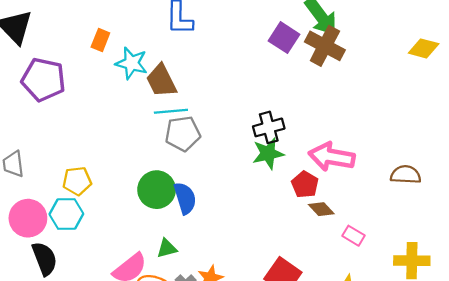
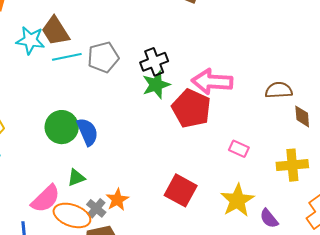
cyan star: (131, 63) -> (30, 40), moved
gray pentagon: (183, 134) -> (103, 57), moved
red pentagon: (305, 185) -> (191, 108), size x1.6
brown diamond: (321, 209) -> (302, 116), moved, turned 45

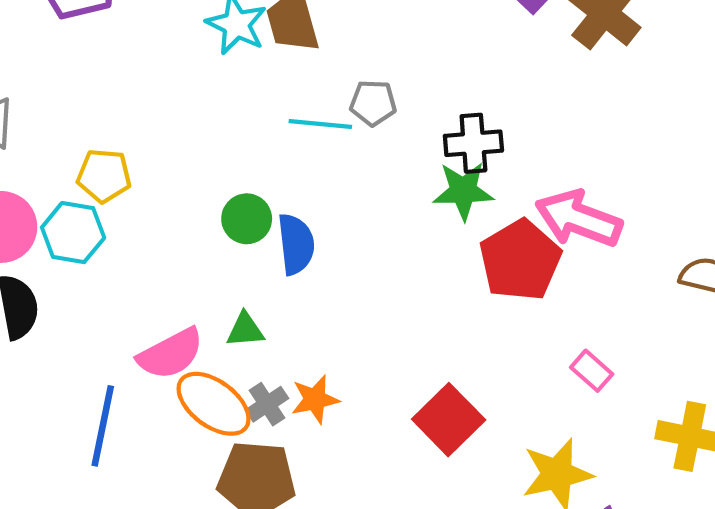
cyan line: (67, 57) -> (320, 124), moved
gray pentagon: (103, 57) -> (373, 103), size x0.7
green circle: (62, 127) -> (247, 219), size x0.7

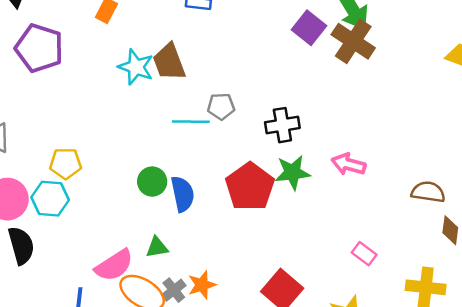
green star: (463, 191) -> (293, 172), moved
pink arrow: (579, 219) -> (349, 164), size x0.7
red pentagon: (520, 260) -> (250, 187), moved

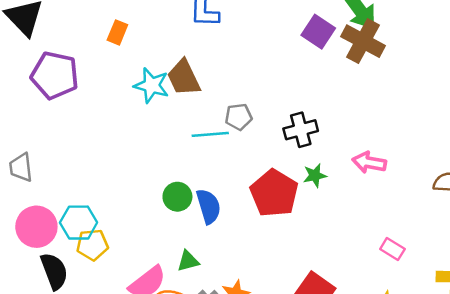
yellow pentagon: (65, 163) -> (92, 245), moved
green star: (293, 172) -> (315, 175), size x0.7

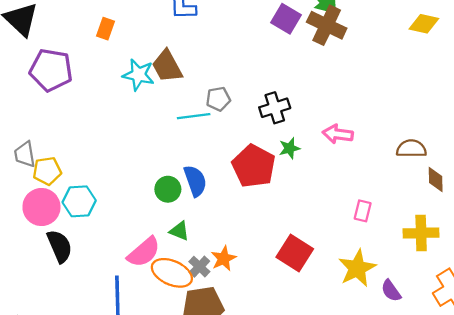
green circle: (177, 197) -> (168, 189), moved
yellow pentagon: (92, 245) -> (47, 171), moved
pink rectangle: (392, 249) -> (363, 211), turned 75
green triangle: (188, 261) -> (179, 231), turned 40

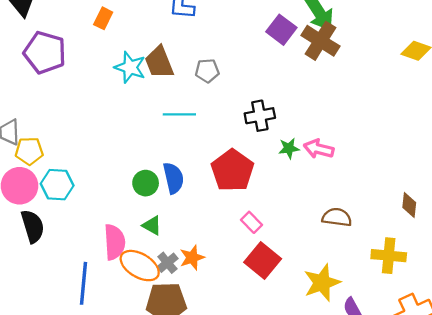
gray pentagon: (218, 99) -> (207, 71), moved
green star: (289, 148) -> (289, 148), moved
brown semicircle: (411, 149) -> (337, 217), moved
pink rectangle: (363, 211) -> (251, 222), moved, turned -65
pink semicircle: (144, 252) -> (115, 242), turned -60

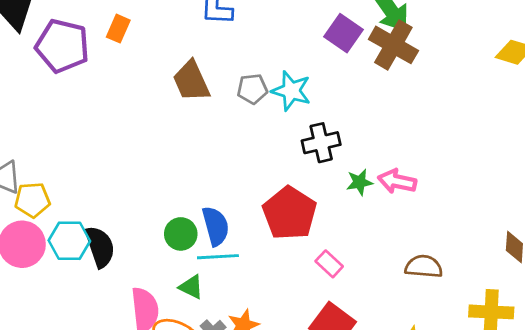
purple pentagon: (45, 53) -> (62, 46), moved
cyan star: (130, 67) -> (291, 91), moved
cyan line: (179, 114) -> (218, 257), moved
pink rectangle: (251, 222) -> (329, 264), moved
black semicircle: (33, 226) -> (100, 247), moved

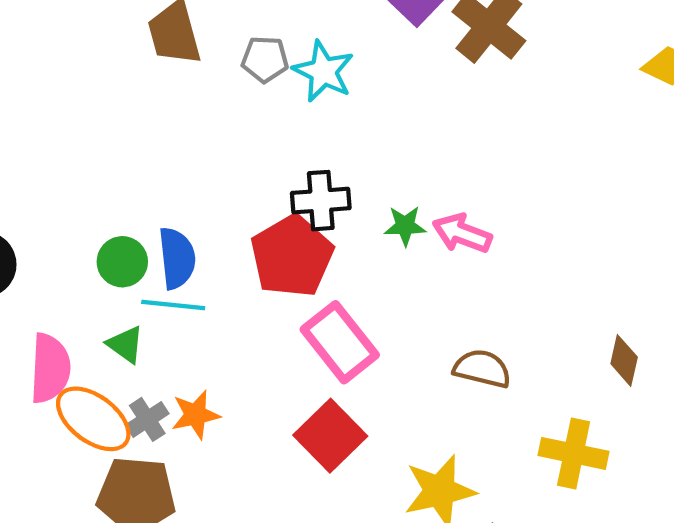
black cross: (321, 143) -> (321, 201), moved
pink rectangle: (329, 264) -> (340, 342), size x1.8

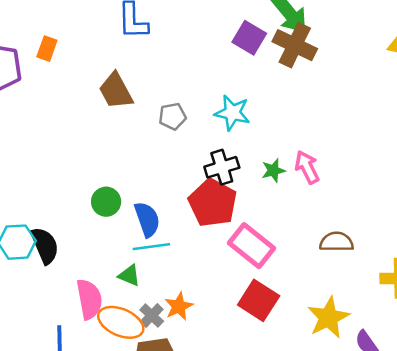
gray pentagon: (265, 59) -> (172, 116), moved
cyan star: (323, 71) -> (232, 113), moved
pink arrow: (462, 233) -> (307, 167), turned 56
green circle: (122, 262) -> (106, 202), moved

